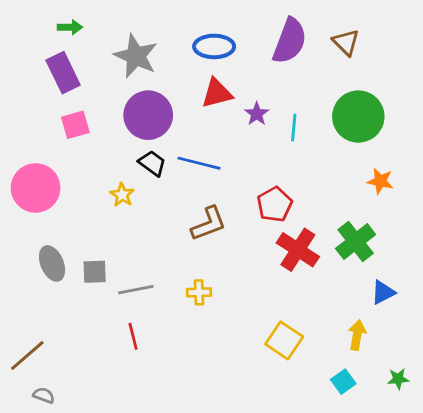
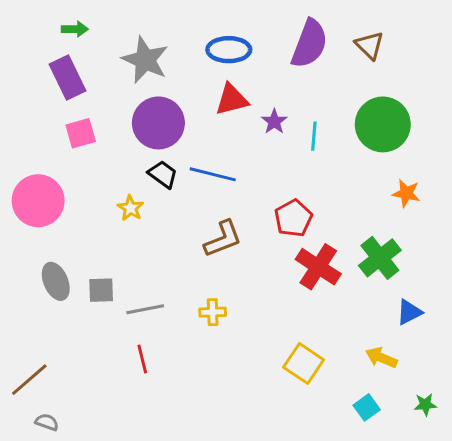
yellow arrow: (357, 335) -> (381, 358), turned -76

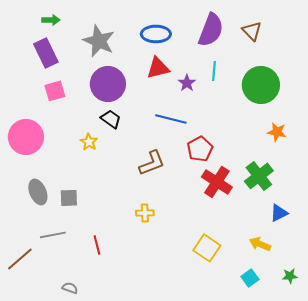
cyan line: (314, 136) -> (214, 71), moved
blue line: (213, 174) -> (171, 119), moved
gray line: (145, 309) -> (53, 235), moved
gray semicircle: (47, 422) -> (70, 288), moved

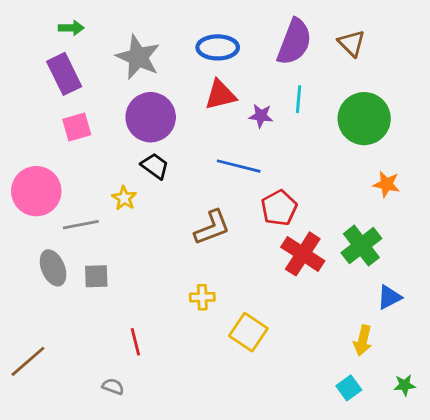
purple star: (187, 83) -> (261, 116), turned -30
gray line: (53, 235) -> (81, 225), moved
yellow arrow: (260, 244) -> (363, 340), turned -100
yellow square: (207, 248) -> (248, 332), moved
gray semicircle: (70, 288) -> (113, 386), moved

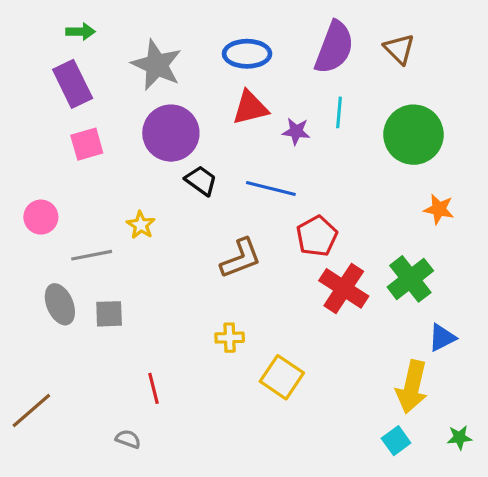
black trapezoid: (155, 166) -> (201, 181), moved
pink circle: (36, 191) -> (41, 217), size x0.6
yellow arrow: (363, 340) -> (412, 387), size x1.5

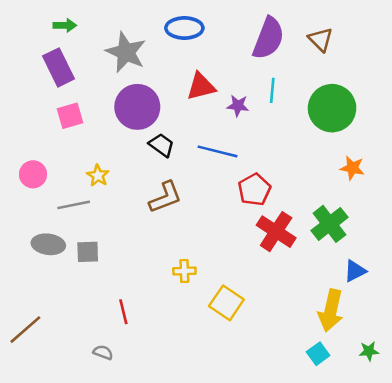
blue ellipse: (247, 54) -> (184, 28), moved
yellow star: (141, 225) -> (98, 176), moved
brown L-shape: (241, 258) -> (165, 197), moved
gray ellipse: (60, 304) -> (48, 244), turned -60

